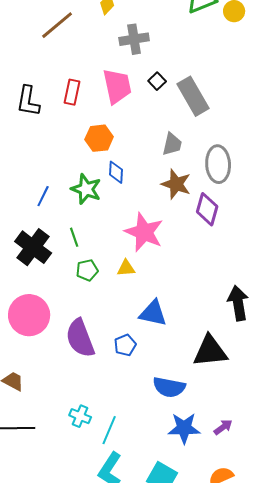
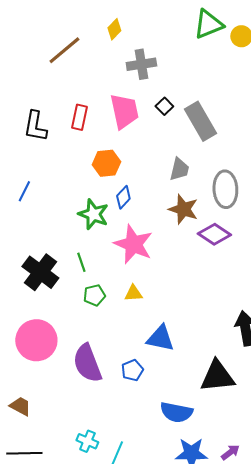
blue diamond: (116, 172) -> (123, 197), turned 40
blue line: (43, 196) -> (24, 191), moved
purple diamond: (207, 209) -> (214, 234), turned -72
pink star: (144, 232) -> (133, 244), moved

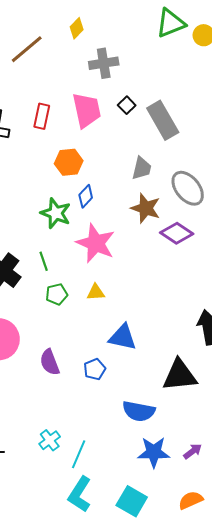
gray ellipse: (225, 189) -> (188, 188), turned -36
purple semicircle: (87, 363) -> (50, 362), size x0.7
cyan cross: (87, 441) -> (50, 440), turned 30

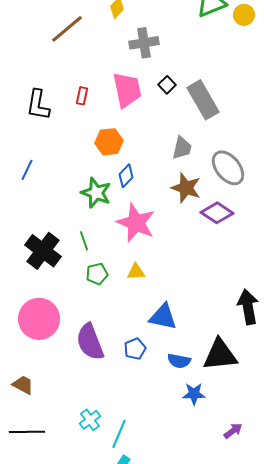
red rectangle: (42, 116) -> (82, 96), size x0.7
purple semicircle: (50, 362) -> (90, 342), size x1.4
blue semicircle: (139, 411) -> (179, 361), moved, size x0.7
blue star: (154, 452) -> (194, 394), moved, size x0.7

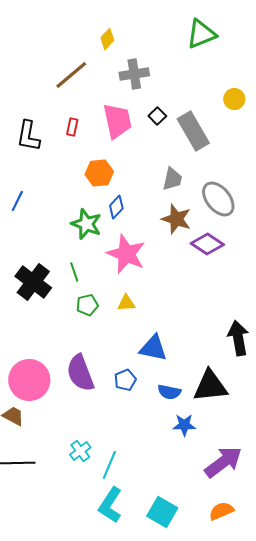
yellow circle: (244, 15) -> (234, 99), moved
brown line: (67, 29) -> (71, 75), moved
pink circle: (39, 319) -> (29, 380), moved
purple arrow: (233, 431) -> (223, 462), size x2.0

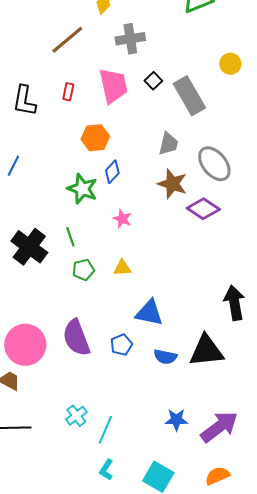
pink star: (126, 254) -> (122, 219), size x0.5
blue star: (184, 425) -> (176, 420), moved
cyan L-shape: (110, 505) -> (106, 470), size x0.6

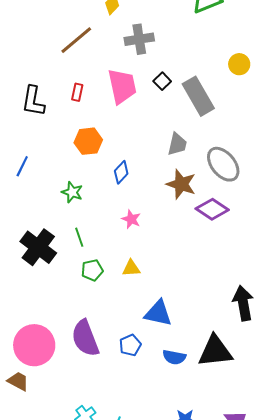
orange hexagon: (95, 138) -> (88, 141), moved
green star: (82, 189) -> (72, 192), moved, size x0.7

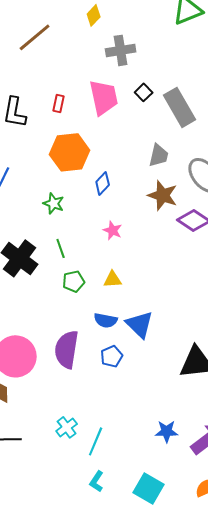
brown line: (76, 40) -> (35, 37), moved
orange hexagon: (88, 141) -> (70, 152), size x1.4
blue triangle: (158, 313) -> (140, 324), turned 32
purple semicircle: (85, 338) -> (67, 349), turned 30
blue semicircle: (174, 357) -> (106, 320), moved

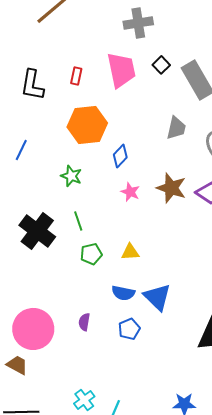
brown star: (163, 195) -> (171, 188), moved
pink star: (113, 230) -> (130, 192), moved
purple semicircle: (67, 349) -> (84, 322), size x0.5

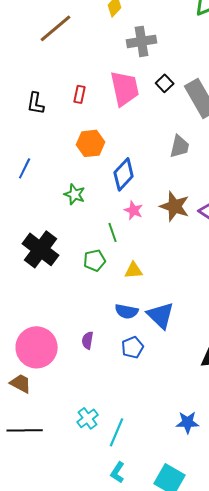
black L-shape: (32, 85) -> (36, 103), size x0.7
orange hexagon: (87, 125) -> (91, 143), size x0.7
blue diamond: (120, 156) -> (124, 174), size x1.4
green line: (78, 221) -> (113, 232), moved
green pentagon: (91, 254) -> (95, 260), moved

